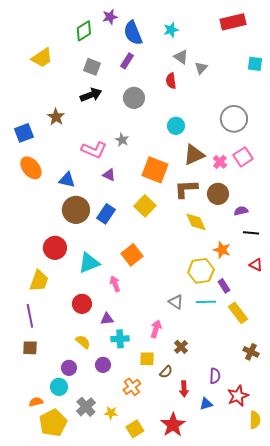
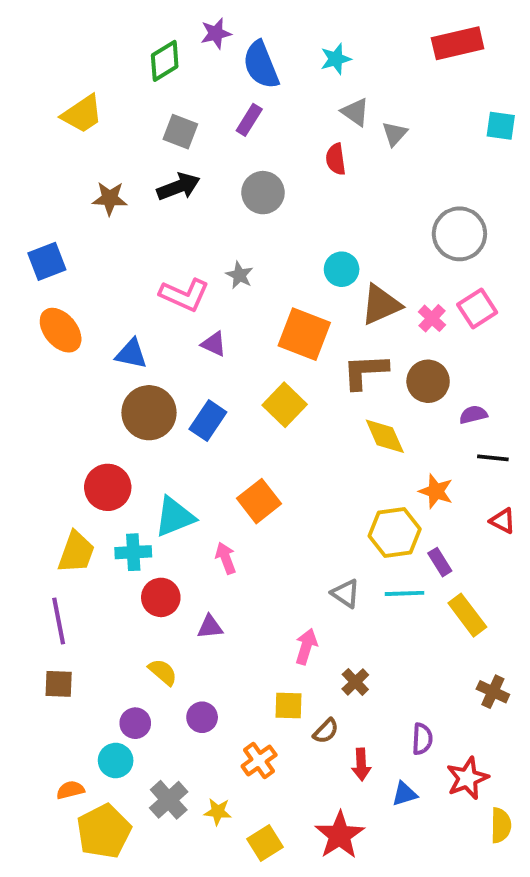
brown star: (56, 117) -> (110, 198), moved, turned -30
cyan circle: (176, 126) -> (342, 269), moved
cyan cross: (120, 339) -> (133, 552), moved

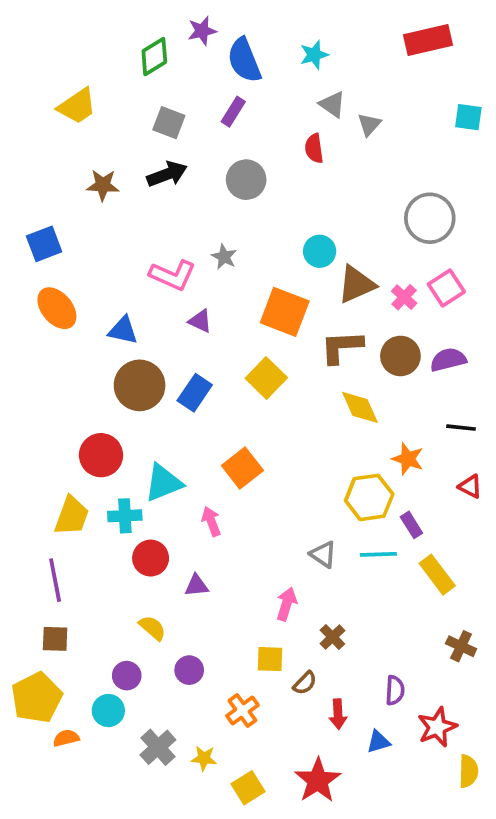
purple semicircle: (473, 415) -> (448, 360), moved, size x1.4
yellow pentagon: (104, 831) -> (37, 698), moved

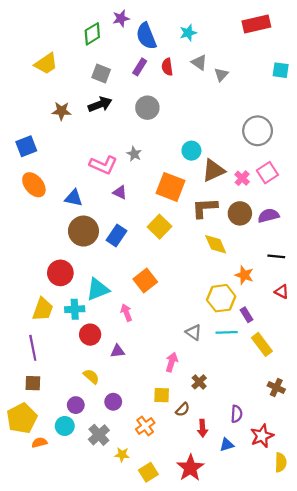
red semicircle: (314, 148) -> (167, 67), moved
gray cross: (158, 747) -> (99, 435), moved

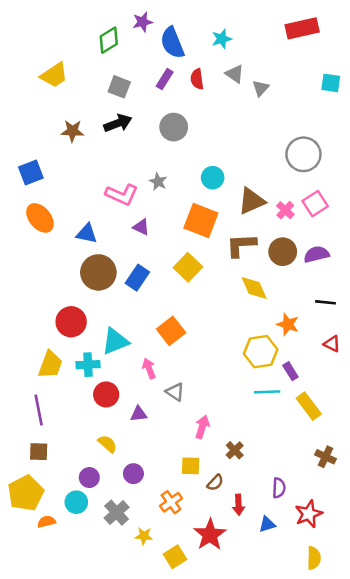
cyan circle: (191, 151) -> (213, 178), moved
gray triangle: (194, 332) -> (175, 392), moved
yellow semicircle: (281, 462) -> (314, 558), moved
red star: (190, 468) -> (210, 535), moved

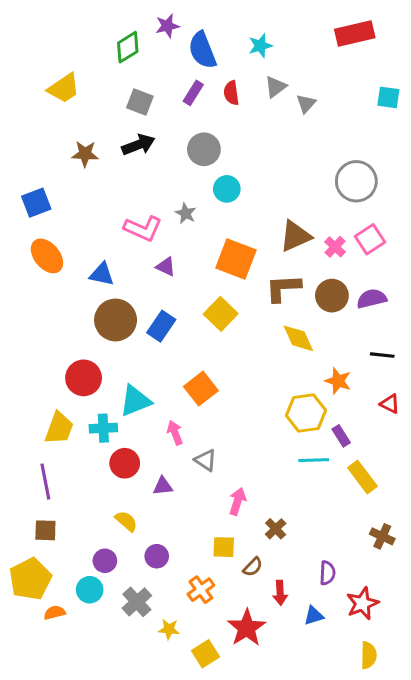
gray triangle: (235, 74) -> (276, 87), turned 48
cyan circle: (213, 178) -> (227, 189), moved

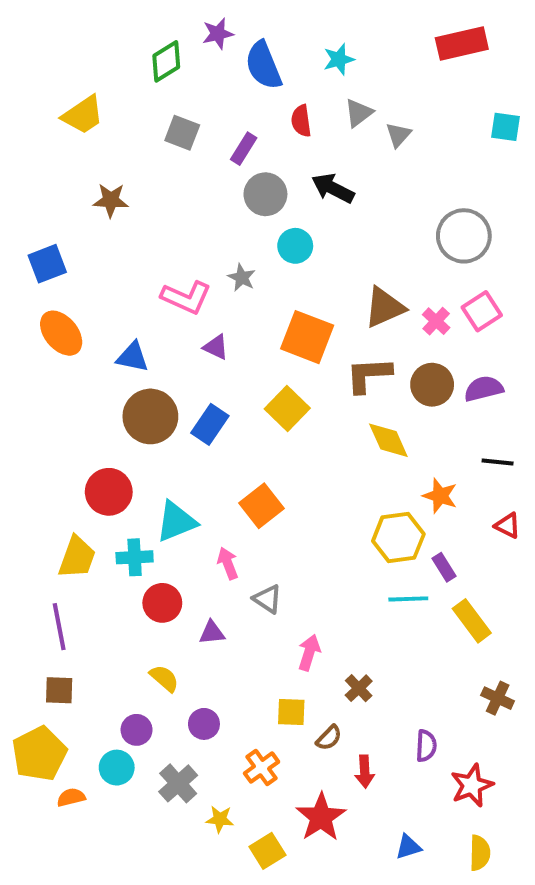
purple rectangle: (193, 93) -> (244, 149), moved
black arrow: (138, 145) -> (333, 188), moved, turned -132
blue triangle: (314, 616) -> (408, 847), moved

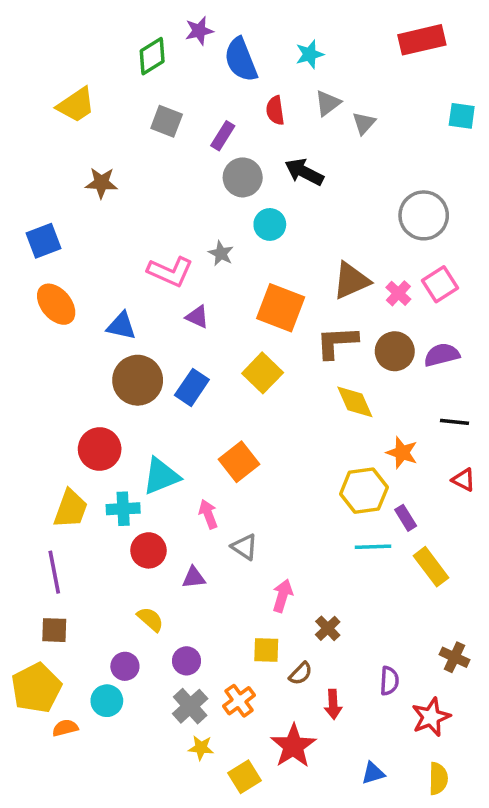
brown cross: (498, 698) -> (454, 657), moved
gray cross: (178, 783) -> (190, 706), moved

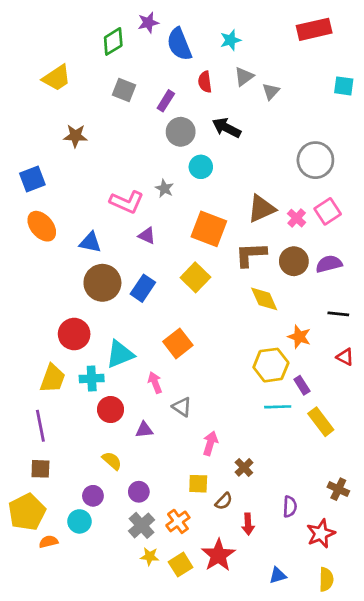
yellow square: (244, 777) -> (181, 565), moved

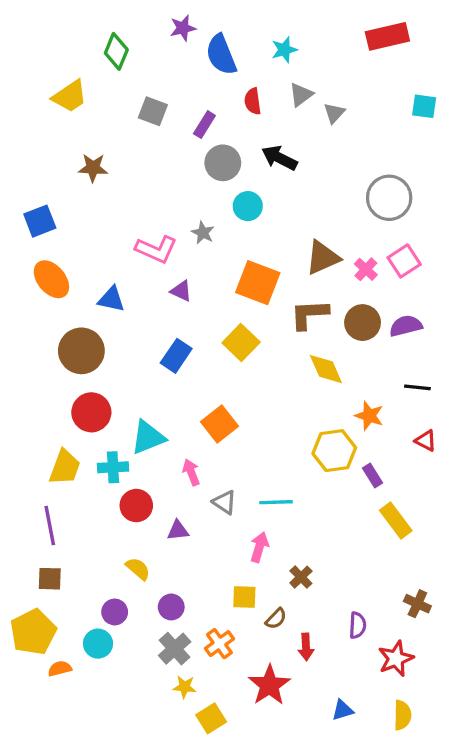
green diamond: (113, 41) -> (116, 51), moved, turned -36
brown circle: (102, 283) -> (81, 351), moved
cyan line: (278, 407) -> (276, 502), moved
yellow square: (181, 565) -> (211, 718), moved

